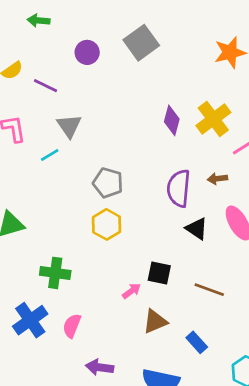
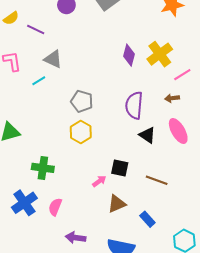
gray triangle: (69, 126) -> (53, 59), turned -30
brown arrow: (218, 179) -> (172, 98), moved

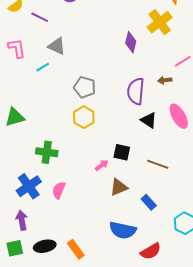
yellow cross: (160, 54) -> (160, 22), moved
brown arrow: (172, 98) -> (165, 80), moved
purple arrow: (76, 238) -> (22, 220), moved, turned 72

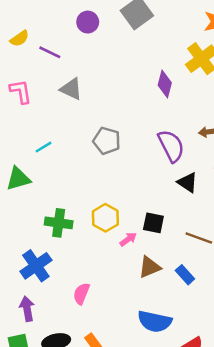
cyan line: (43, 67) -> (43, 147), moved
purple semicircle: (136, 91) -> (171, 146), turned 148
yellow hexagon: (84, 117) -> (105, 218), moved
pink semicircle: (59, 190) -> (81, 294), moved
blue rectangle: (149, 202) -> (185, 275), moved

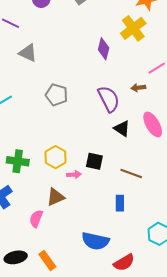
pink arrow: (128, 239) -> (74, 175), turned 32
brown triangle: (150, 267) -> (56, 197), moved
blue rectangle: (185, 275) -> (120, 203), turned 42

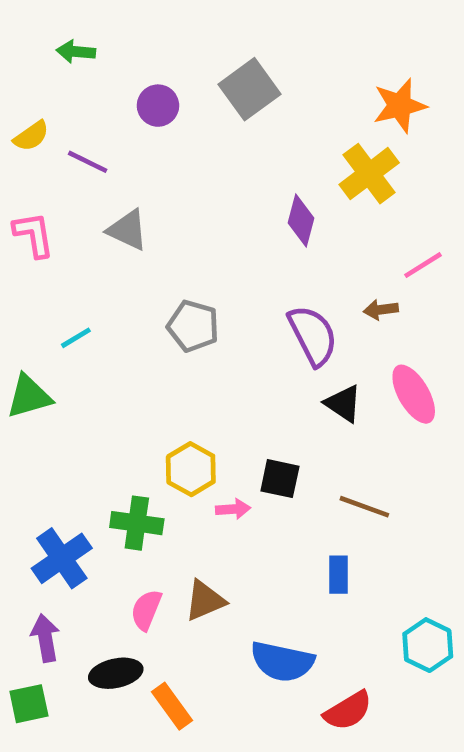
green cross: (18, 161) -> (137, 523), moved
brown triangle: (56, 197) -> (205, 601), moved
black ellipse: (16, 257) -> (116, 673), moved

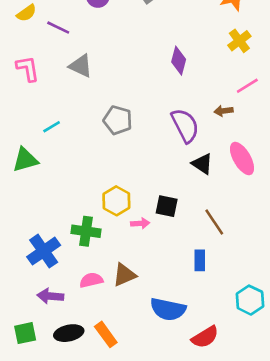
yellow cross: (369, 174) -> (239, 41), moved, size x0.7
brown line: (364, 507) -> (214, 222), turned 36
pink semicircle: (146, 610) -> (91, 280), turned 55
purple arrow: (45, 638) -> (50, 296), moved, turned -75
black ellipse: (116, 673) -> (69, 333), moved

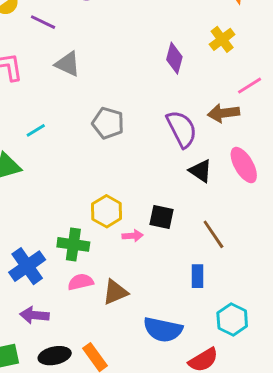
yellow cross: (239, 41) -> (222, 39), moved
brown arrow: (224, 111) -> (224, 113), size x1.5
pink semicircle: (91, 280) -> (81, 282), moved
cyan hexagon: (250, 300) -> (232, 320), moved

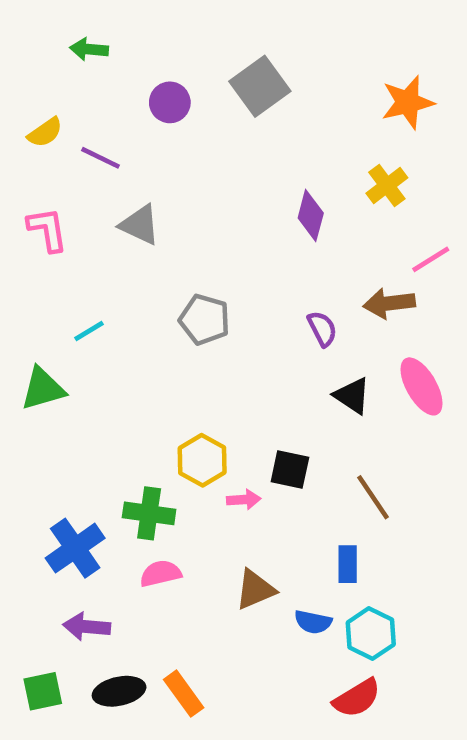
purple semicircle: (182, 129) -> (322, 329), size x0.6
brown triangle: (115, 292) -> (255, 590), moved
cyan hexagon: (232, 320) -> (371, 634), moved
blue semicircle: (163, 330) -> (313, 622), moved, size x0.6

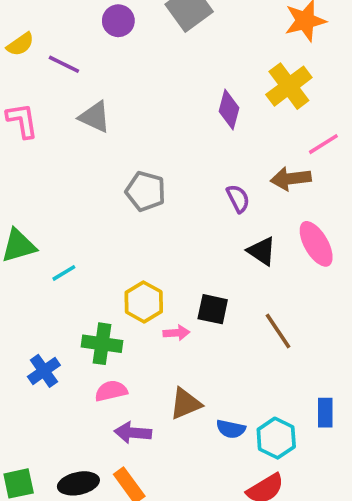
yellow cross: (387, 186) -> (289, 86), size x1.4
cyan line: (89, 331) -> (64, 273), moved
blue cross: (75, 548) -> (44, 371), size x0.7
blue rectangle: (348, 564) -> (325, 413), moved
purple arrow: (87, 627) -> (133, 433), moved

